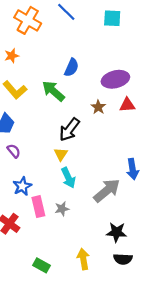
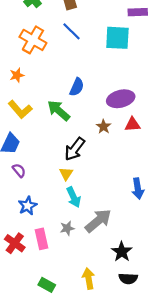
cyan square: (112, 18) -> (117, 38), size x1.4
gray arrow: (107, 191) -> (98, 221), moved
pink rectangle: (38, 207) -> (41, 239), moved
black star: (116, 232) -> (122, 252), turned 30

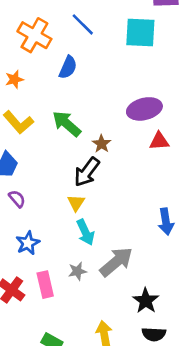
blue semicircle: (77, 87) -> (68, 67), moved
brown star: (104, 127) -> (102, 144), moved

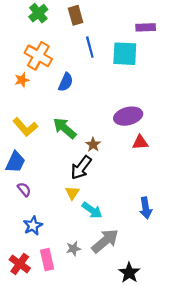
blue line: (83, 24) -> (90, 47), moved, turned 30
orange star: (14, 79) -> (22, 80), moved
cyan arrow: (85, 232) -> (92, 210), moved, turned -30

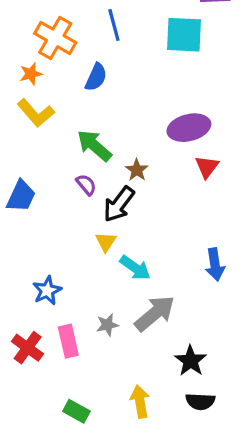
blue line: (90, 47) -> (114, 25), moved
yellow L-shape: (25, 127) -> (36, 113), moved
red triangle: (140, 142) -> (207, 167), turned -49
purple semicircle: (24, 189) -> (86, 185), moved

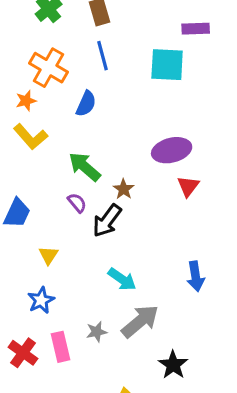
yellow triangle: (106, 242) -> (49, 255), moved

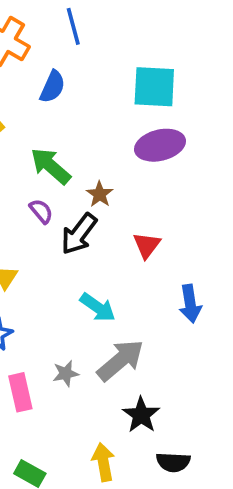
cyan square: (167, 65) -> (154, 87), moved
red triangle: (188, 186) -> (147, 245), moved
black star: (173, 365) -> (141, 415), moved

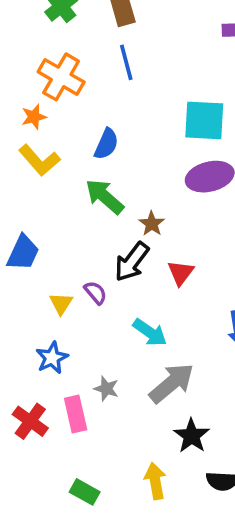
blue semicircle: (52, 87) -> (106, 144), moved
purple semicircle: (41, 211) -> (95, 293), moved
red triangle: (147, 245) -> (181, 273), moved
gray star: (66, 373) -> (106, 389), moved, turned 30

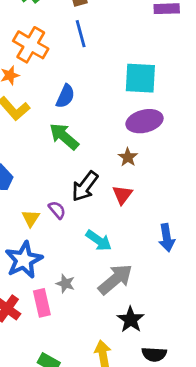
brown star: (152, 224) -> (128, 157), moved
blue star: (52, 358) -> (24, 260), size x1.5

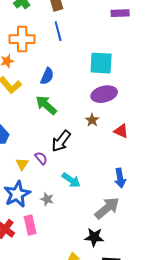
orange cross: (31, 45) -> (22, 39), turned -30
red triangle: (122, 195) -> (121, 131), moved, turned -42
gray arrow: (115, 279) -> (107, 208), moved
gray star: (65, 283) -> (47, 199), moved
black star: (131, 320) -> (94, 237), turned -30

